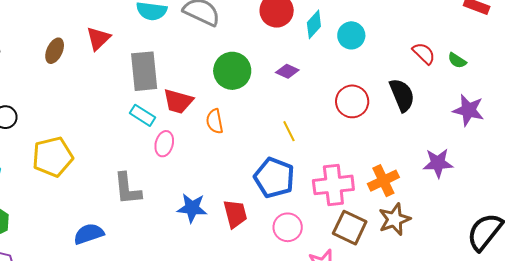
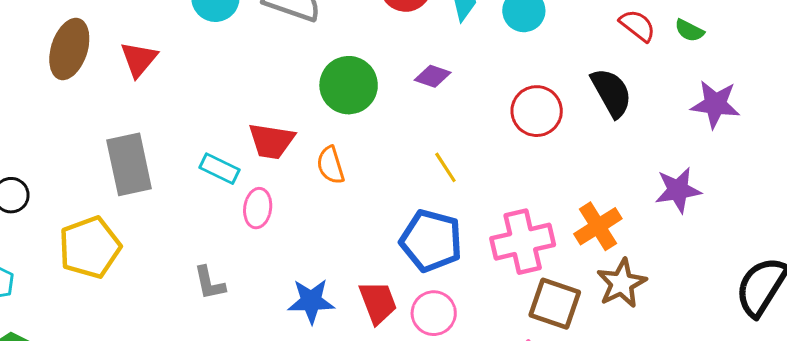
brown ellipse: (55, 51) -> (69, 49), moved, size x1.5
gray rectangle: (144, 71) -> (129, 164), moved
gray L-shape: (127, 189) -> (209, 283), size x0.7
pink circle: (288, 227) -> (434, 313), moved

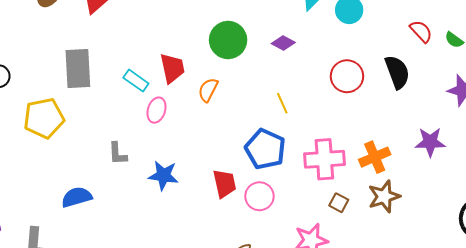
red trapezoid: (271, 141) -> (172, 68), turned -120
orange semicircle: (331, 165) -> (208, 90), turned 35
blue star: (311, 301) -> (163, 175), moved
brown square: (555, 304) -> (339, 203), size x0.6

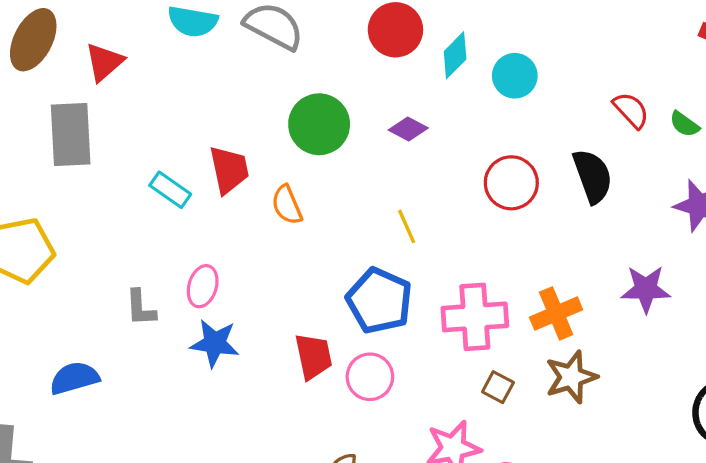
gray rectangle: (78, 69) -> (71, 135), moved
orange semicircle: (208, 90) -> (287, 205), turned -50
pink ellipse: (157, 110) -> (203, 286), moved

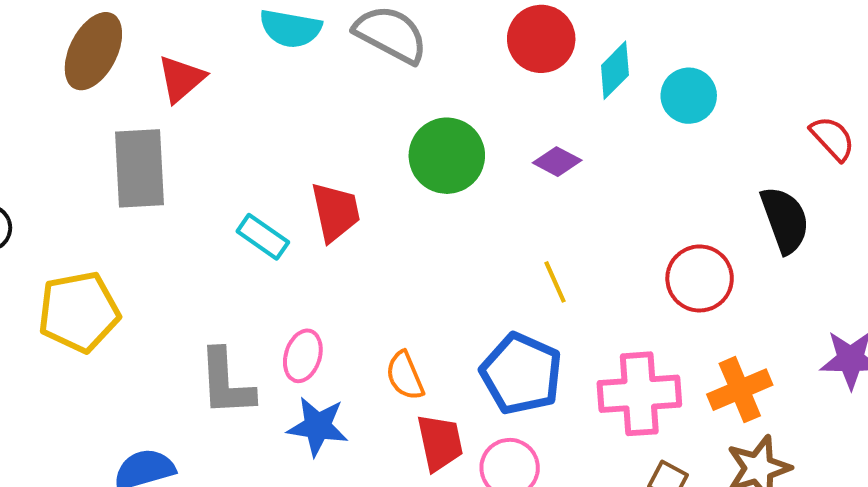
red circle: (511, 183) -> (700, 278), moved
orange semicircle: (287, 205) -> (405, 376), moved
gray L-shape: (141, 308) -> (226, 383), size x1.5

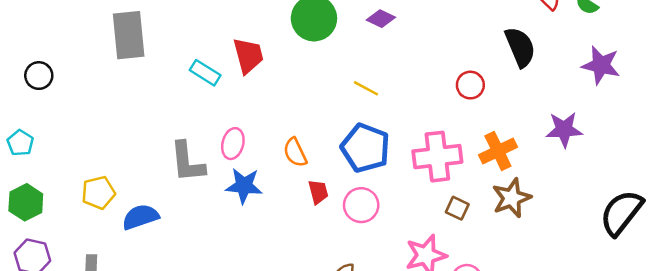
red circle: (700, 278) -> (470, 85), size x0.7
yellow line: (555, 282) -> (366, 88), moved, turned -35
yellow pentagon: (79, 312) -> (98, 193), moved, size x0.7
red trapezoid: (440, 443) -> (318, 192), size x0.7

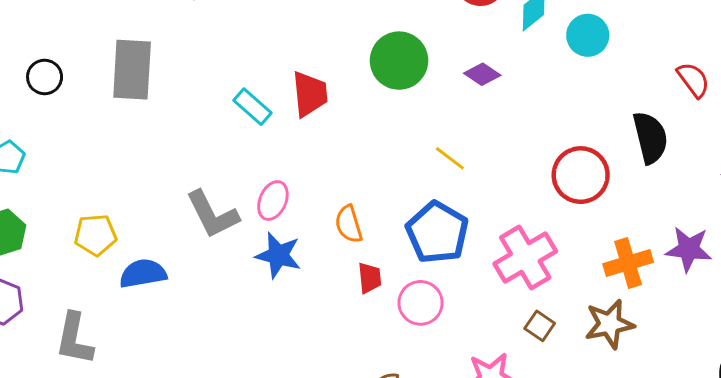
gray rectangle: (129, 35) -> (132, 70), moved
red circle: (470, 85) -> (581, 175), size x1.6
orange cross: (498, 151) -> (628, 263), moved
pink cross: (437, 157) -> (525, 258), turned -33
gray L-shape: (187, 162) -> (212, 214), turned -30

